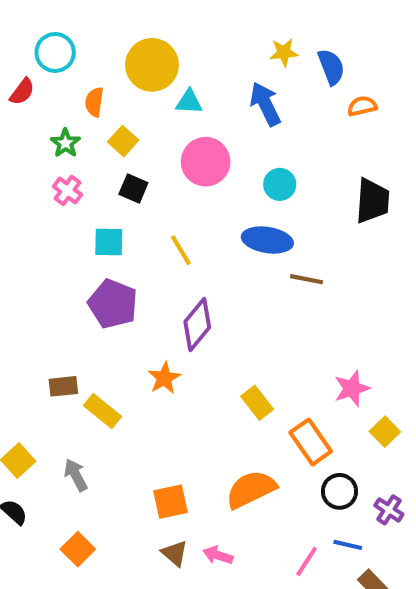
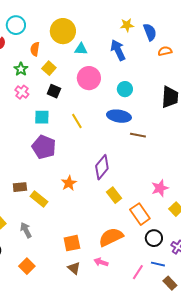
purple diamond: (197, 324) -> (102, 167), moved
pink arrow: (218, 555) -> (101, 262), moved

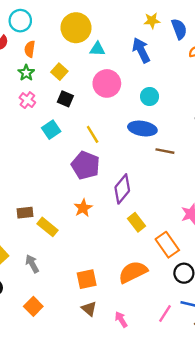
orange semicircle: (35, 49) -> (30, 49), moved
cyan square: (42, 117) -> (51, 130), turned -35
purple pentagon: (44, 147) -> (85, 165), moved
pink arrow: (101, 262) -> (121, 319), moved, turned 40

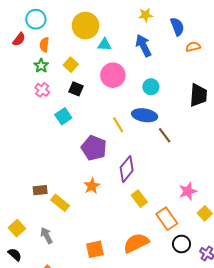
yellow star: (152, 21) -> (146, 15), moved
yellow line: (93, 134) -> (118, 125), moved
brown line: (165, 151) -> (165, 135), turned 42

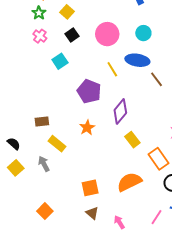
pink circle: (113, 75) -> (107, 34), moved
black square: (76, 89) -> (72, 35), turned 32
brown rectangle: (40, 190) -> (42, 122), moved
gray arrow: (46, 236) -> (44, 164), moved
black semicircle: (15, 255) -> (14, 144), moved

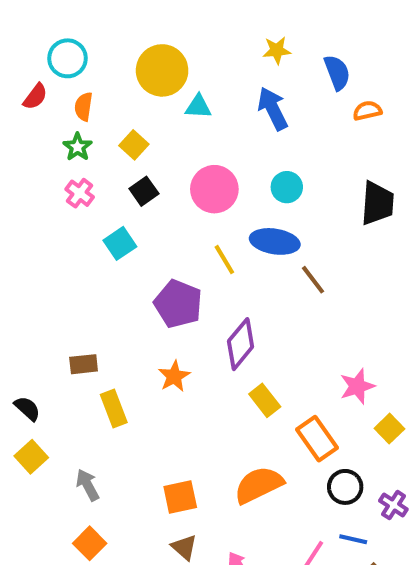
yellow rectangle: (57, 144) -> (114, 408), turned 30
gray arrow: (44, 164) -> (88, 485), moved

